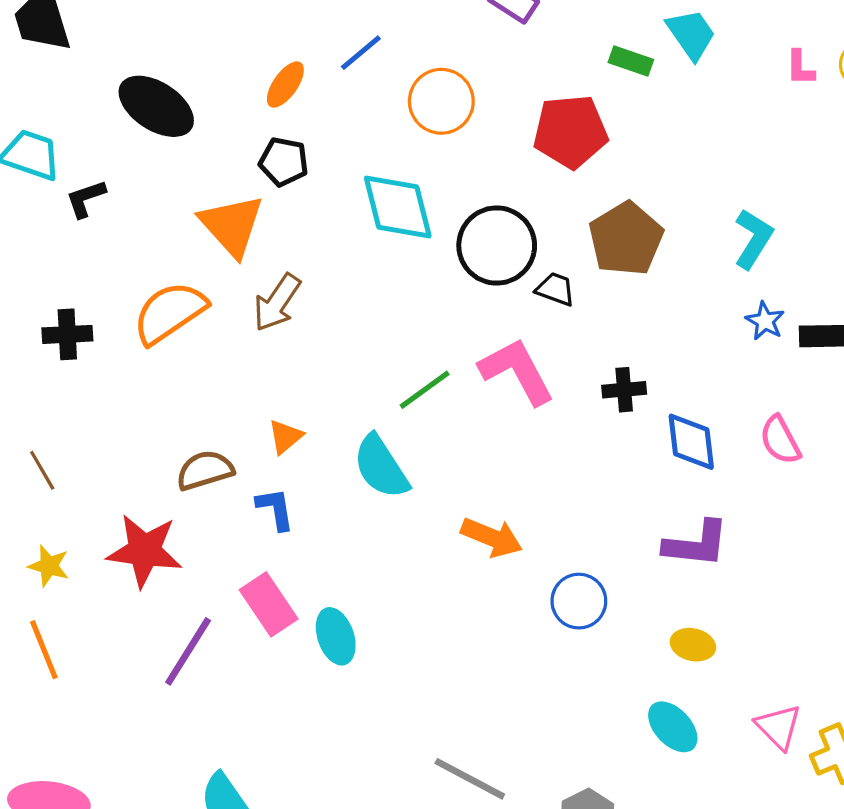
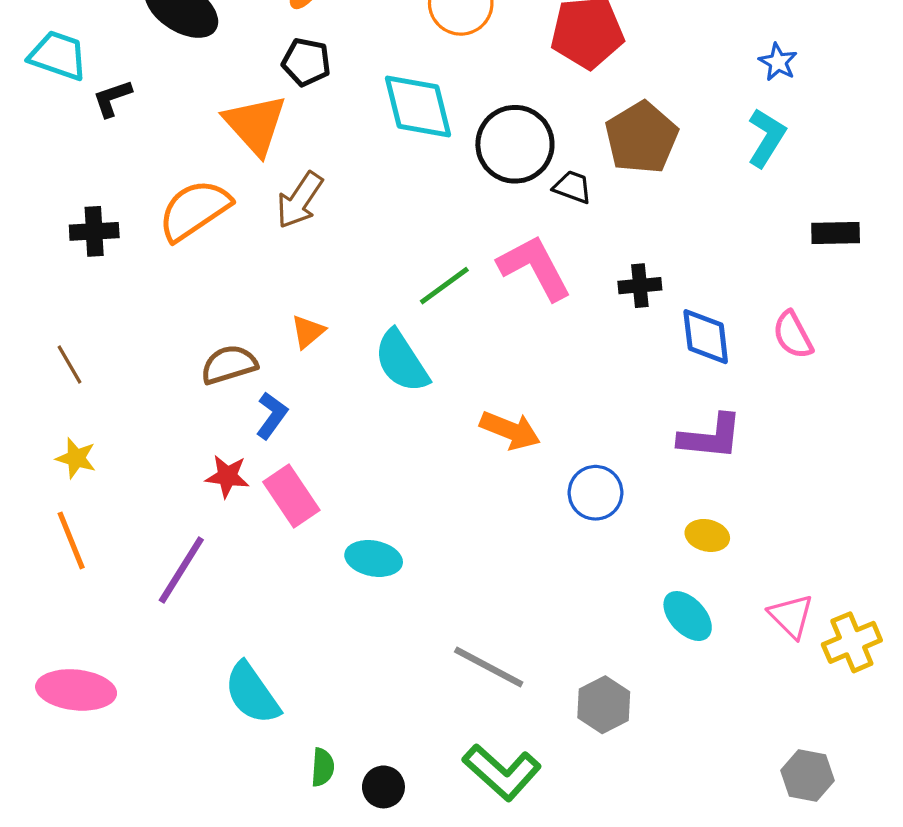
blue star: (765, 321) -> (778, 62), moved
blue L-shape: (275, 509) -> (272, 415), moved, turned 45
red star: (144, 551) -> (227, 476), moved, size x0.6
cyan ellipse: (336, 636) -> (374, 558), moved, turned -60
purple line: (188, 651) -> (181, 570), moved

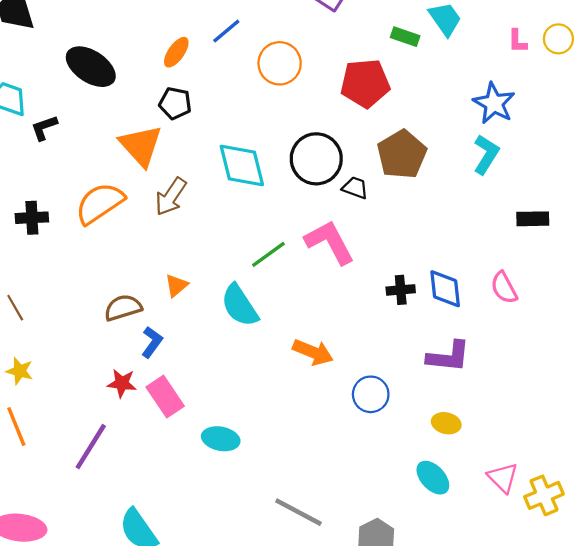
blue star: (778, 62) -> (494, 103), size x1.6
cyan diamond: (418, 106) -> (242, 165), moved
black cross: (640, 286) -> (401, 290), moved

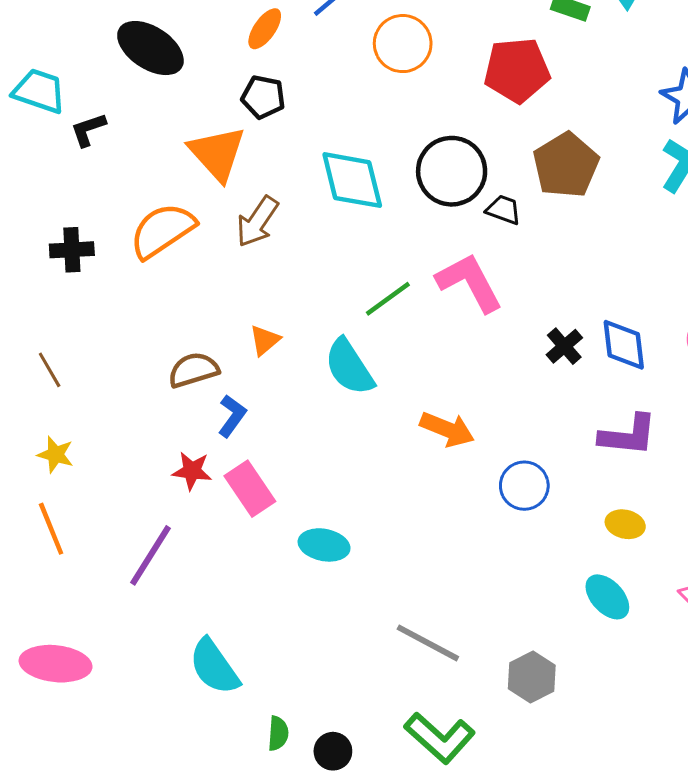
black cross: (401, 290) -> (564, 346), turned -36

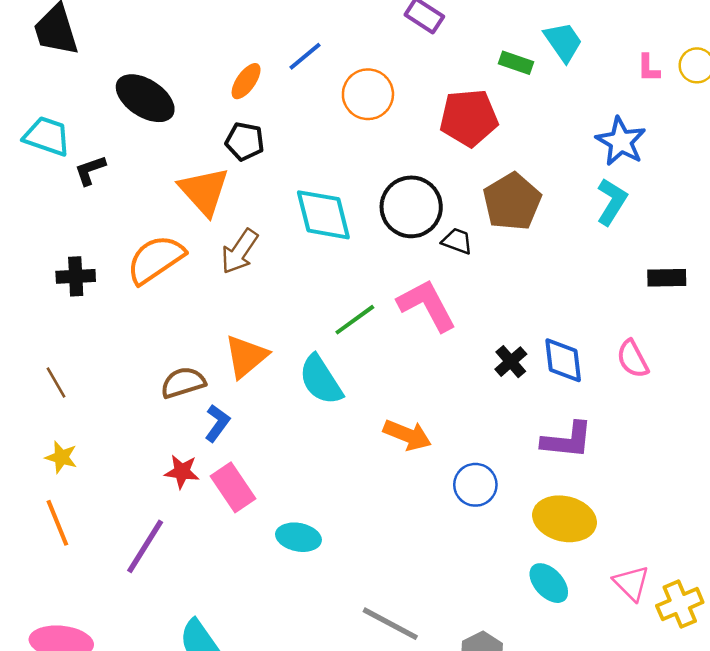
orange triangle: (265, 340) -> (246, 356), size x1.6
yellow ellipse: (625, 524) -> (565, 519), size x1.8

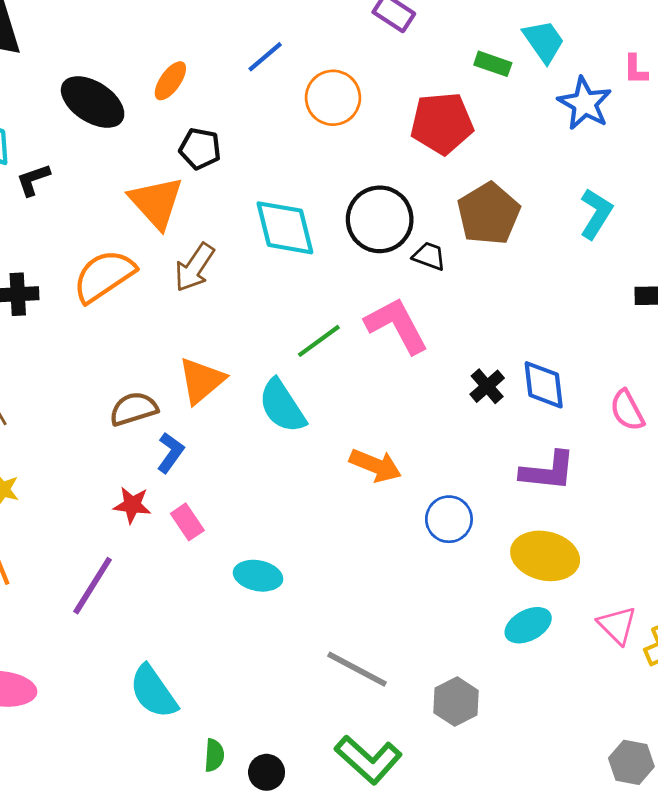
orange ellipse: (246, 81) -> (170, 81), moved
blue star: (621, 141) -> (585, 103), moved
pink semicircle: (633, 359) -> (627, 410), moved
pink rectangle: (233, 487) -> (187, 522), size x0.7
cyan ellipse: (549, 583) -> (528, 625), turned -75

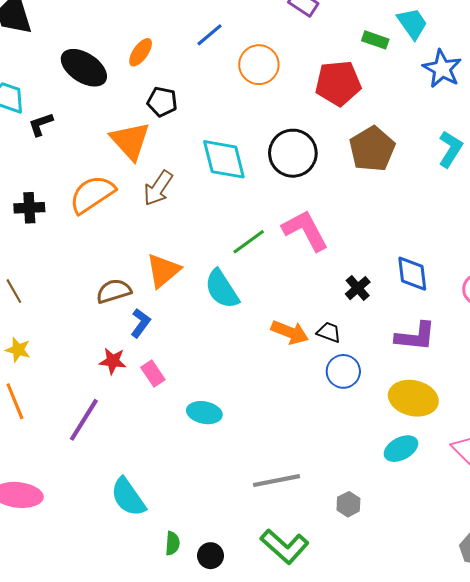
black trapezoid: (429, 256) -> (329, 332), moved
black cross: (487, 386) -> (358, 288), moved
gray line: (357, 669) -> (276, 481), turned -39
gray hexagon: (456, 702) -> (348, 504), size x0.7

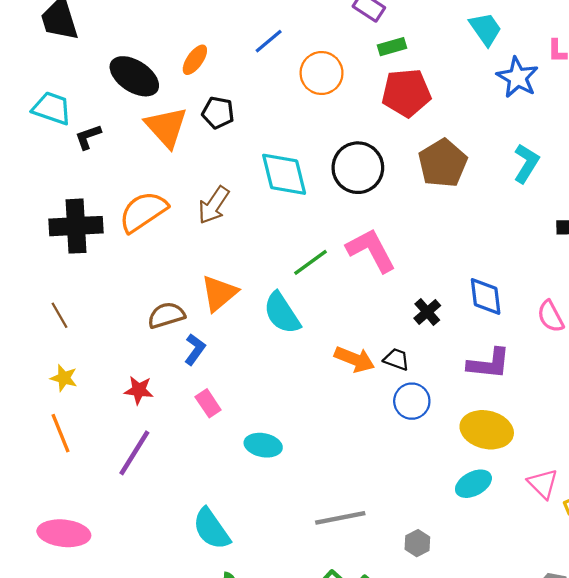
green rectangle: (375, 40) -> (392, 47), moved, turned -35
orange triangle: (130, 141) -> (166, 127), moved
black cross: (29, 208) -> (76, 226), size x1.6
red star: (113, 361) -> (139, 390), moved
cyan semicircle: (128, 497) -> (211, 529), moved

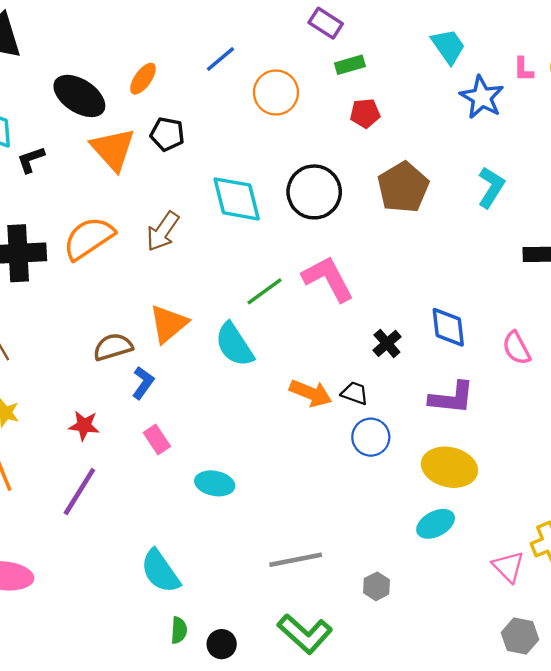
red pentagon: (406, 93) -> (365, 113), size x0.6
pink triangle: (543, 484) -> (508, 567), moved

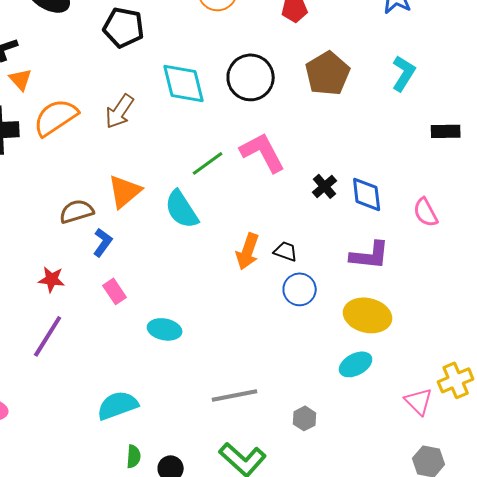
black pentagon: (167, 134) -> (124, 27), size x1.4
orange triangle: (113, 149) -> (21, 79), moved, size x0.6
black cross: (387, 343) -> (325, 186), moved
orange arrow: (311, 393) -> (248, 251), turned 87
cyan semicircle: (160, 571) -> (118, 405), turned 105

